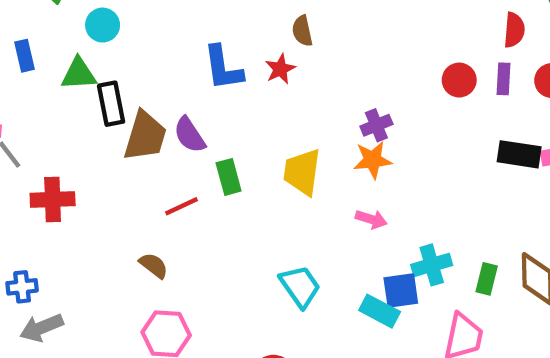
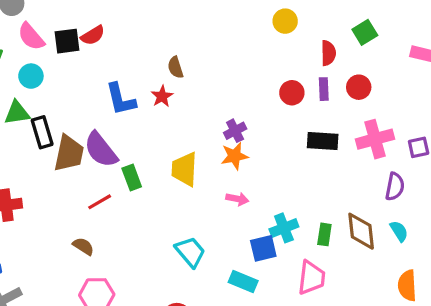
purple semicircle: (189, 135) -> (101, 150), size x1.4
black rectangle: (519, 154) -> (323, 141), moved
cyan rectangle: (380, 311) -> (243, 282), moved

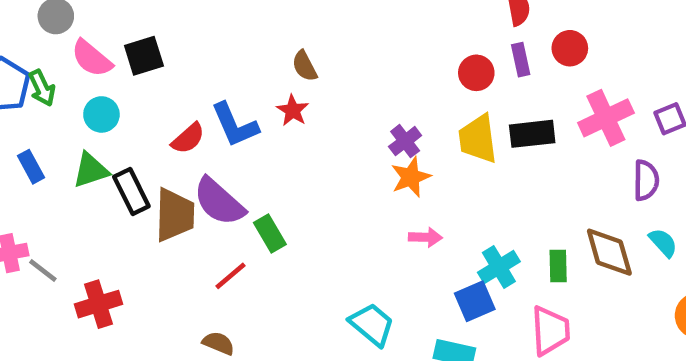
red semicircle: (93, 35) -> (188, 138), moved
yellow trapezoid: (184, 169) -> (478, 139), moved

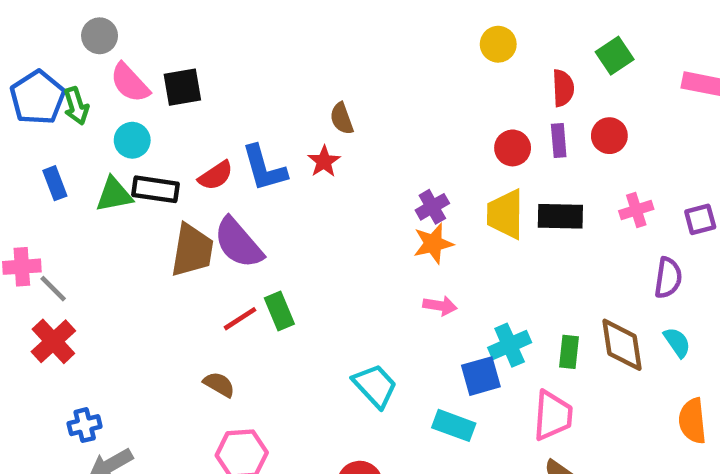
pink cross: (606, 118) -> (636, 210), size x0.6
black rectangle: (131, 192) -> (156, 189), moved, turned -63
green rectangle: (270, 233) -> (279, 311), moved
red cross: (99, 304) -> (53, 341), moved, turned -33

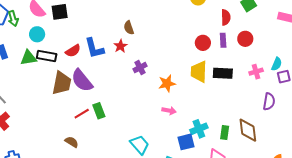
purple cross: (432, 207) -> (140, 68), moved
cyan semicircle: (677, 342) -> (277, 64), moved, turned 56

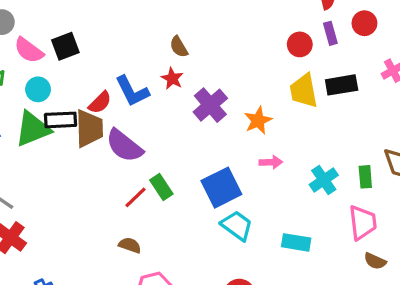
green triangle: (28, 58) -> (33, 129), size x1.4
purple cross: (140, 68) -> (210, 105), size x1.5
brown trapezoid: (62, 83) -> (89, 128), moved
blue square: (186, 142) -> (221, 188), moved, size x1.4

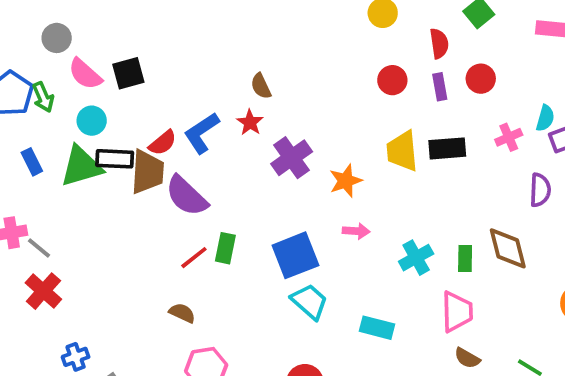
red circle: (300, 44) -> (392, 80), moved
blue L-shape: (132, 91) -> (202, 133), turned 78
green rectangle: (161, 187) -> (225, 248), turned 40

